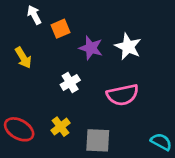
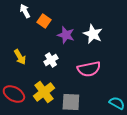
orange square: (60, 29) -> (44, 21), turned -32
yellow arrow: (23, 58) -> (20, 57), moved
yellow cross: (60, 127) -> (44, 92), size x1.5

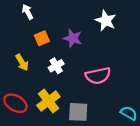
orange square: (44, 21) -> (42, 38), moved, turned 32
white star: (93, 34) -> (106, 21), moved

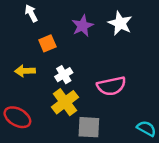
purple star: (73, 38) -> (83, 26), moved, turned 30
yellow arrow: (22, 62) -> (25, 71), turned 119
yellow cross: (48, 101) -> (65, 102), moved

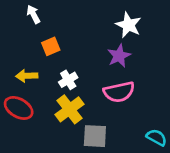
purple star: (83, 26) -> (119, 56), moved
red ellipse: (17, 117) -> (19, 108), moved

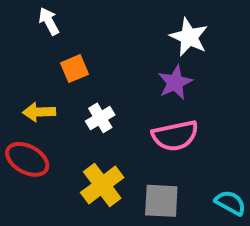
yellow cross: (69, 109) -> (102, 185), moved
gray square: (95, 136) -> (161, 201), moved

